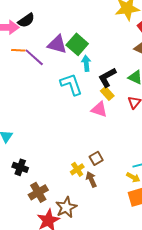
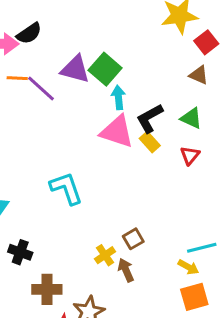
cyan L-shape: (71, 84) -> (66, 188), moved
pink triangle: (99, 109) -> (117, 132), moved, size x1.4
brown cross: (38, 192) -> (47, 289), turned 30

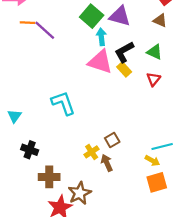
purple triangle: (75, 69) -> (120, 16), moved

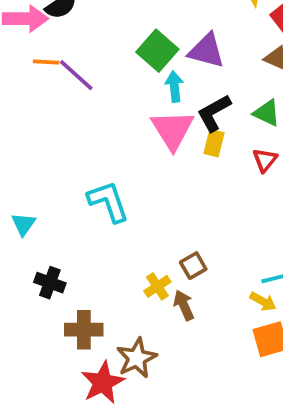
pink triangle: (100, 62) -> (172, 130), turned 40
yellow rectangle: (124, 69) -> (214, 143), turned 56

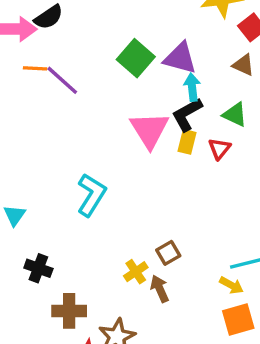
cyan arrow: (174, 86) -> (192, 87), moved
red triangle: (265, 160) -> (219, 149), moved
cyan L-shape: (108, 202) -> (91, 195), turned 51

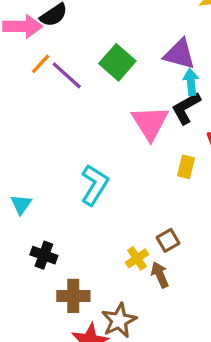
green square: (136, 58) -> (117, 62), moved
orange line: (35, 68) -> (41, 64), turned -50
yellow rectangle: (187, 142) -> (186, 167), moved

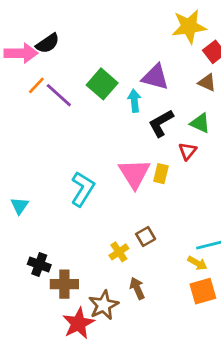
cyan arrow: (191, 82) -> (134, 101), moved
pink triangle: (150, 123) -> (134, 174), moved
black cross: (44, 255) -> (39, 265), moved
brown arrow: (160, 275) -> (137, 288), moved

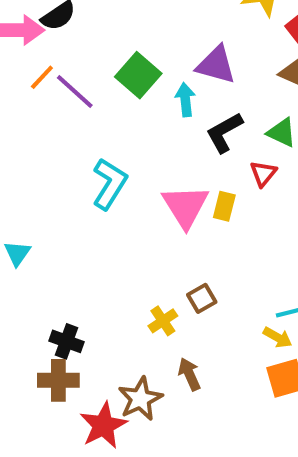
cyan L-shape: (83, 189) -> (110, 184), moved
black cross: (39, 265) -> (67, 341), moved
brown cross: (64, 284) -> (58, 380), moved

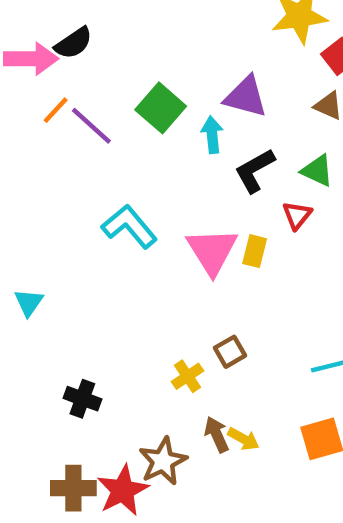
cyan L-shape: (110, 184) -> (129, 226), turned -72
yellow arrow: (278, 337) -> (243, 439), moved
brown cross: (58, 380) -> (73, 488), moved

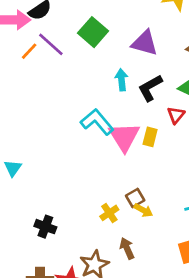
green square: (161, 108) -> (93, 32), moved
purple line: (91, 126) -> (51, 44), moved
cyan arrow: (212, 135) -> (122, 80), moved
cyan L-shape: (129, 226) -> (97, 122), moved
yellow arrow: (243, 439) -> (143, 210), moved

